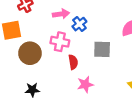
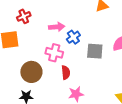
gray square: (102, 49) -> (95, 51), moved
brown circle: (30, 53) -> (31, 72), moved

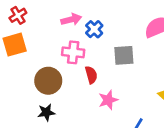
red cross: (24, 16) -> (18, 15), moved
gray square: (95, 51) -> (124, 55), moved

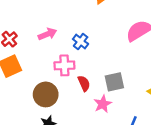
pink arrow: (71, 20) -> (47, 34), moved
gray square: (124, 55) -> (114, 82), moved

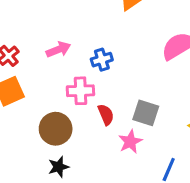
blue cross: (81, 42) -> (102, 60), turned 35
gray square: (114, 82) -> (146, 113), turned 30

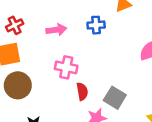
blue cross: (102, 60) -> (96, 25), moved
brown circle: (56, 129) -> (18, 85), moved

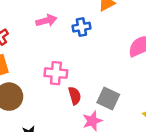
pink arrow: (56, 30) -> (46, 21), moved

